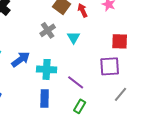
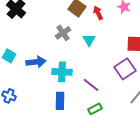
blue arrow: (21, 59) -> (36, 62), turned 30
purple square: (110, 66) -> (125, 69), turned -30
green rectangle: (80, 106) -> (95, 109), turned 32

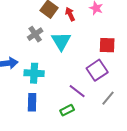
cyan triangle: (89, 40) -> (61, 41), size x1.5
purple line: (91, 85) -> (77, 91), moved

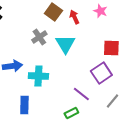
blue rectangle: (32, 102) -> (24, 105), moved

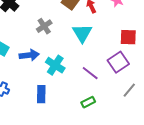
gray cross: (39, 37) -> (44, 26), moved
cyan cross: (38, 76) -> (55, 65), turned 30
purple line: (81, 94) -> (90, 73), moved

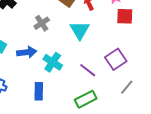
red square: (128, 37) -> (125, 16), moved
green rectangle: (88, 102) -> (86, 99), size x1.5

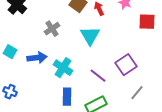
red square: (125, 16) -> (147, 22), moved
blue rectangle: (39, 91) -> (67, 97), moved

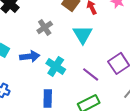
blue rectangle: (67, 97) -> (48, 98), moved

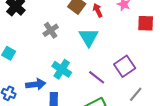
blue arrow: (30, 56) -> (36, 84), moved

